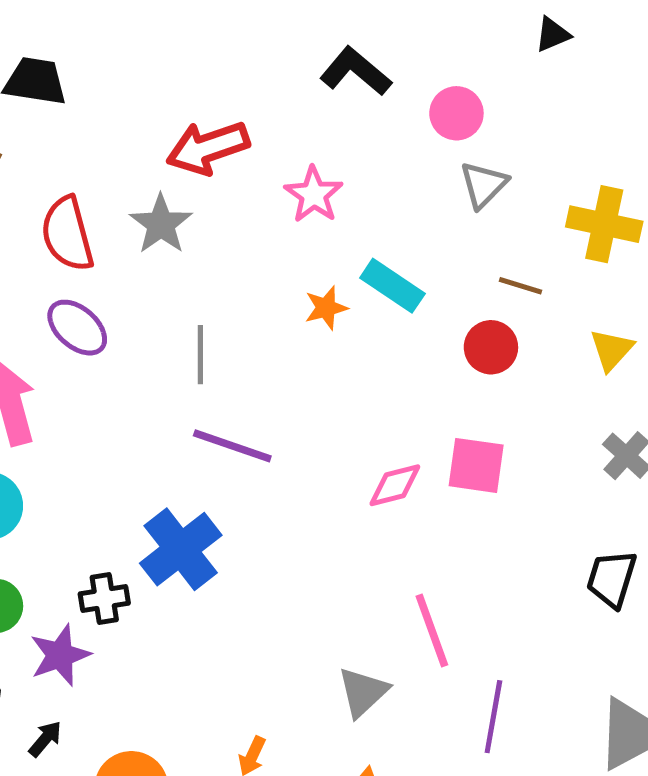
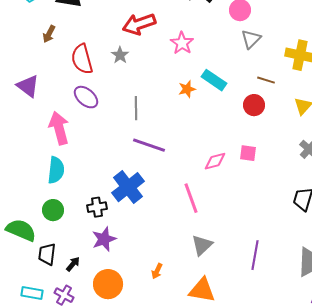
gray star: (161, 224) -> (120, 55), size x0.7
pink square: (476, 465) -> (248, 153), size x0.7
pink line: (432, 630) -> (191, 198), moved
purple star: (60, 655) -> (104, 239), moved

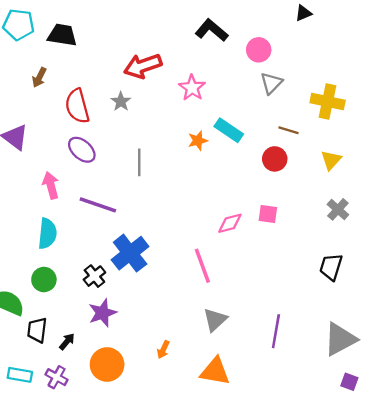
pink arrow: (59, 128) -> (51, 185), size x0.7
purple line: (149, 145) -> (98, 205), moved
black cross: (97, 207) -> (94, 276), turned -30

